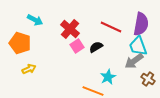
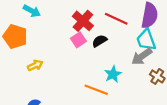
red cross: (70, 29) -> (83, 21), moved
yellow arrow: (29, 69) -> (35, 65), moved

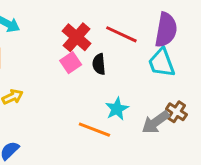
black semicircle: (100, 41) -> (99, 64), turned -64
gray arrow: (142, 56) -> (156, 122), moved

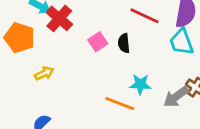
red cross: (77, 37) -> (59, 18), moved
cyan star: (117, 109) -> (140, 84), turned 30

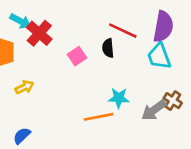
black semicircle: (124, 43) -> (108, 48), moved
orange line: (120, 104) -> (99, 117), turned -32

